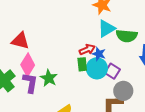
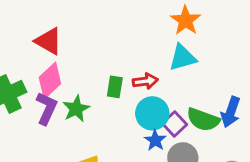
green semicircle: (127, 36) -> (203, 120), moved
blue star: (99, 54) -> (155, 140), moved
green rectangle: (82, 64) -> (115, 87), moved

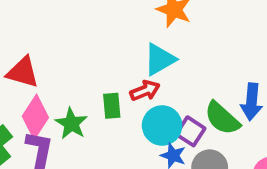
cyan triangle: (183, 58) -> (160, 59), moved
green star: (76, 109) -> (71, 124), moved
green semicircle: (203, 120) -> (222, 118), turned 36

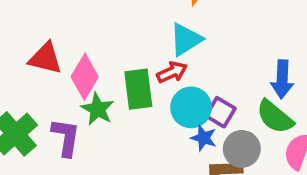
green rectangle: (112, 106) -> (138, 89), size x1.5
pink diamond: (35, 117) -> (85, 77), moved
green semicircle: (222, 118) -> (275, 117), moved

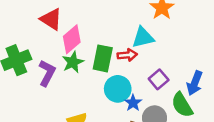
cyan circle: (191, 107) -> (118, 89), moved
purple square: (221, 112) -> (159, 79), moved

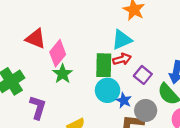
red arrow: (127, 55) -> (122, 59), moved
green rectangle: (103, 58) -> (104, 65), moved
purple L-shape: (47, 73) -> (38, 107), moved

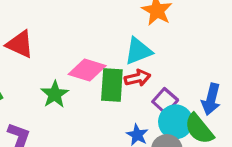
pink diamond: (58, 53) -> (87, 70), moved, turned 65
cyan circle: (108, 90) -> (176, 122), moved

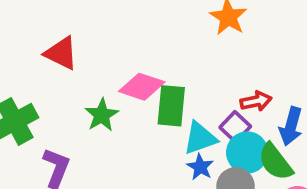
cyan triangle: (138, 51) -> (200, 138), moved
red arrow: (137, 78) -> (256, 101), moved

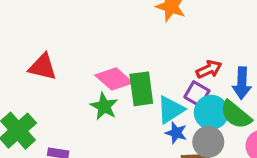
pink diamond: (142, 87) -> (114, 79), turned 36
green star: (102, 115) -> (104, 106), moved

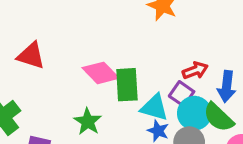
green star: (104, 106) -> (88, 122), moved
cyan triangle: (171, 110) -> (154, 107), turned 44

